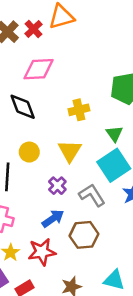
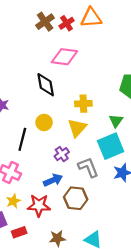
yellow cross: (79, 110) -> (83, 104), moved

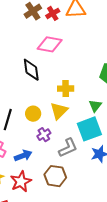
yellow circle: (44, 122) -> (33, 114), moved
gray L-shape: (88, 167) -> (68, 148), turned 85
blue arrow: (53, 180) -> (23, 156), moved
red star: (39, 205) -> (21, 182), turned -30

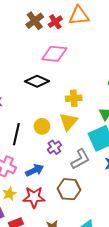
black diamond: (31, 70) -> (37, 81), turned -55
red star: (21, 182) -> (34, 197), turned 30

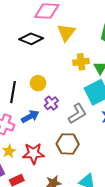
yellow cross: (74, 98) -> (81, 62), moved
yellow triangle: (68, 122) -> (66, 32), moved
blue arrow: (35, 170) -> (30, 116), moved

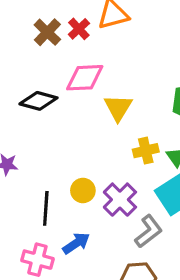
black diamond: (31, 39) -> (38, 101), moved
purple cross: (51, 103) -> (120, 200), moved, size x1.5

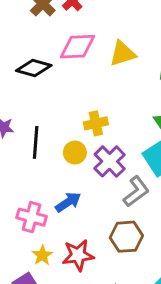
yellow triangle: (118, 108) -> (123, 54), moved, turned 40
yellow cross: (146, 151) -> (96, 123), moved
black line: (46, 208) -> (36, 142), moved

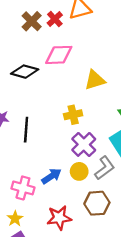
yellow triangle: (123, 54) -> (95, 80), moved
yellow circle: (75, 153) -> (79, 171), moved
yellow star: (42, 255) -> (15, 219), moved

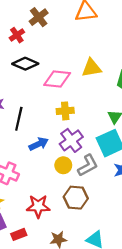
red cross: (55, 19) -> (17, 35), moved
pink diamond: (59, 55) -> (57, 79), moved
yellow triangle: (95, 80) -> (92, 68), moved
blue arrow: (51, 176) -> (39, 144), moved

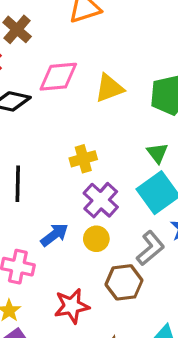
pink diamond: (57, 79) -> (58, 77), moved
blue arrow: (39, 144) -> (54, 235), moved
gray L-shape: (88, 165) -> (150, 248), moved

